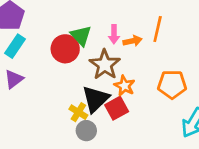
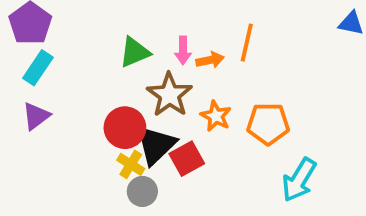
green triangle: (81, 36) -> (135, 52), turned 50
red circle: (65, 49) -> (125, 128), moved
orange star: (125, 86) -> (216, 116), moved

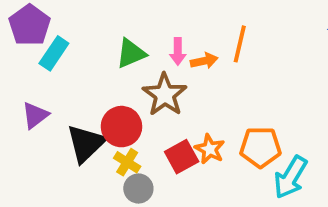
cyan rectangle: (38, 68) -> (54, 53), moved
orange star: (216, 116) -> (210, 149), moved
orange pentagon: (268, 124) -> (260, 147), moved
black triangle: (156, 145) -> (86, 143), moved

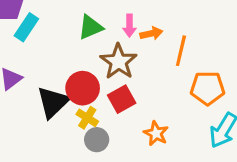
orange line: (240, 44) -> (181, 51), moved
orange pentagon: (260, 147) -> (208, 88), moved
orange star: (210, 149) -> (156, 133), moved
red square: (182, 157) -> (122, 99), moved

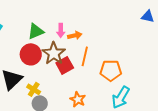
orange line: (181, 51) -> (85, 56), moved
red circle: (83, 88) -> (31, 54), moved
red square: (122, 99) -> (65, 65), moved

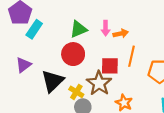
brown star: (54, 53) -> (99, 83), moved
red square: (65, 65) -> (110, 66), turned 30

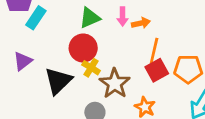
red square: (110, 66) -> (157, 70), moved, turned -30
yellow cross: (76, 92) -> (91, 68), moved

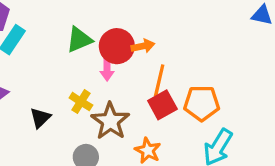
pink arrow: (123, 17) -> (107, 69), moved
red circle: (83, 48) -> (117, 46), moved
black triangle: (58, 81) -> (40, 118), size x0.6

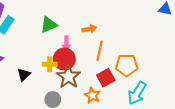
red circle: (117, 46) -> (64, 59), moved
yellow cross: (81, 102) -> (50, 64), turned -32
red square: (162, 105) -> (106, 78), moved

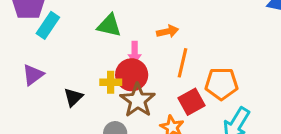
green triangle: (49, 25) -> (109, 25), turned 36

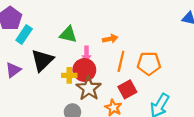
orange pentagon: (221, 84) -> (149, 64), moved
black triangle: (73, 97) -> (42, 60), moved, size x1.6

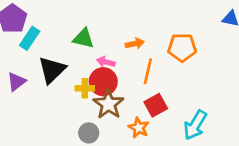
pink arrow: (86, 54) -> (106, 62), turned 104
orange pentagon: (149, 64) -> (182, 48), moved

